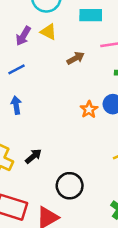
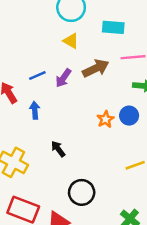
purple arrow: (23, 36) -> (63, 78), moved
brown arrow: (76, 58) -> (96, 68), size x1.5
black arrow: (33, 156) -> (58, 149), moved, turned -91

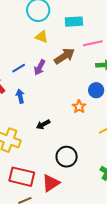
orange star: (105, 119) -> (79, 107), moved
black arrow: (58, 149) -> (43, 124), turned -72

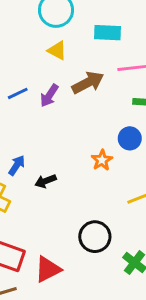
blue arrow: (20, 96) -> (17, 165), moved, turned 40
black circle: (67, 157) -> (95, 237), moved

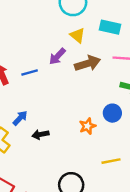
yellow triangle: (57, 50) -> (77, 35), moved
blue line: (18, 93) -> (30, 73), moved
purple arrow: (49, 96) -> (57, 56), moved

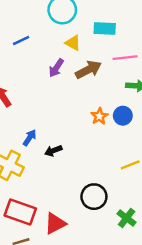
blue line: (30, 73) -> (21, 40), moved
orange star: (87, 126) -> (99, 116), moved

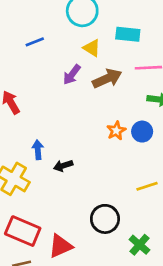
blue arrow: (30, 138) -> (38, 150), turned -42

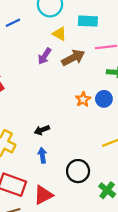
blue line: (35, 42) -> (13, 23), moved
blue arrow: (38, 150) -> (42, 155), moved

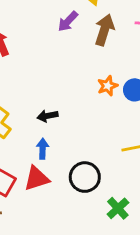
brown arrow: (73, 58) -> (104, 30), turned -55
red triangle: (43, 195) -> (37, 178), moved

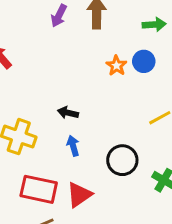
black arrow: (48, 116) -> (68, 113), turned 42
red triangle: (37, 178) -> (79, 195), moved

